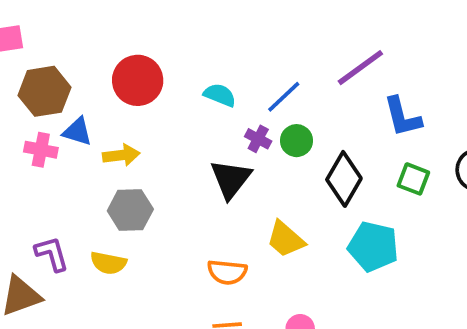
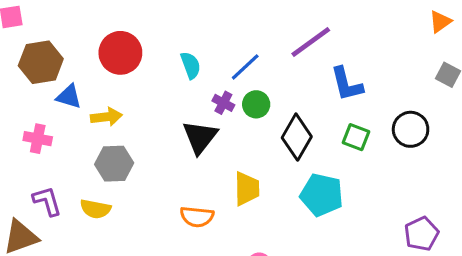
cyan semicircle: (220, 95) -> (191, 65), turned 48
pink cross: (41, 150) -> (38, 139), moved
yellow trapezoid: (286, 239) -> (247, 189), turned -132

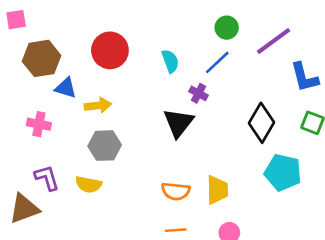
green circle: (256, 104) -> (227, 28), moved
yellow trapezoid: (247, 189) -> (217, 190), moved

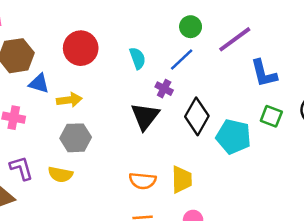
black diamond: (262, 123) -> (197, 116), moved
cyan pentagon: (283, 172) -> (233, 137), moved

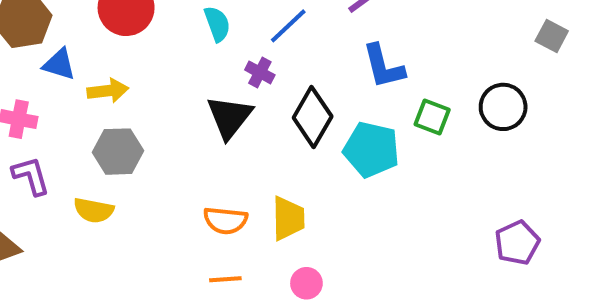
blue L-shape: (264, 73) -> (383, 66), moved
purple L-shape: (21, 168) -> (31, 176), moved

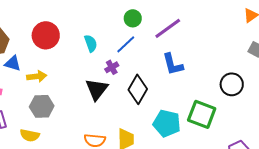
purple cross: (260, 72) -> (112, 67), turned 32
green square: (432, 117) -> (202, 114), moved, size x1.6
cyan pentagon: (371, 149) -> (167, 123), moved

